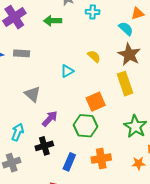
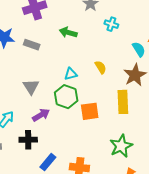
green arrow: (53, 21) -> (68, 32), moved
green hexagon: (85, 126) -> (66, 97), moved

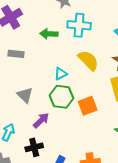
cyan cross: (111, 24) -> (79, 25), moved, size x1.6
yellow semicircle: (101, 67) -> (88, 60), size x1.6

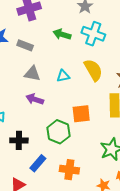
gray triangle: (25, 95) -> (32, 74), moved, turned -48
green hexagon: (61, 97) -> (58, 132), moved
purple arrow: (41, 120) -> (35, 99), moved, turned -132

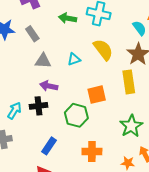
gray rectangle: (25, 45) -> (32, 34), turned 42
black cross: (19, 140) -> (38, 106), moved
blue rectangle: (38, 163) -> (49, 146), moved

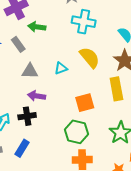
green arrow: (68, 18) -> (37, 27), moved
green hexagon: (76, 115) -> (77, 132), moved
blue rectangle: (49, 146) -> (22, 148), moved

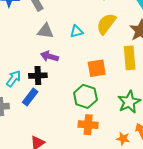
yellow semicircle: (90, 58) -> (106, 24), turned -110
blue rectangle: (22, 148) -> (30, 97), moved

